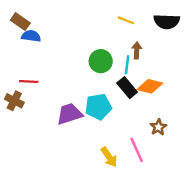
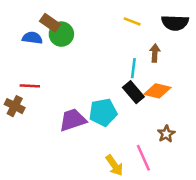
brown rectangle: (20, 22) -> (50, 23), moved
brown arrow: (137, 50) -> (155, 53), moved
green circle: (101, 61) -> (61, 34), moved

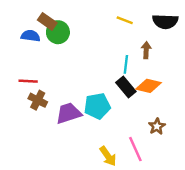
brown cross: (15, 106) -> (38, 100), moved

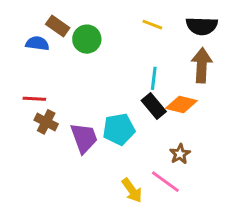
green circle: (58, 32) -> (87, 39), moved
brown arrow: (146, 50) -> (202, 65), moved, size x1.6
purple trapezoid: (69, 113) -> (84, 138), turned 88
brown star: (157, 126) -> (180, 154), moved
pink line: (135, 149) -> (165, 182), turned -30

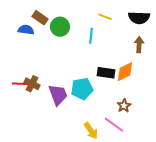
brown arrow: (202, 65) -> (139, 45), size x0.7
cyan line: (154, 78) -> (91, 36), moved
red line: (34, 99) -> (20, 84), moved
orange diamond: (181, 105) -> (125, 72), turned -40
black rectangle: (154, 106) -> (106, 73), turned -42

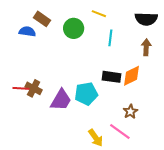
yellow line: (105, 17) -> (99, 14), moved
green circle: (60, 27) -> (74, 28), moved
cyan line: (91, 36) -> (110, 38), moved
purple trapezoid: (58, 95) -> (61, 100), turned 50

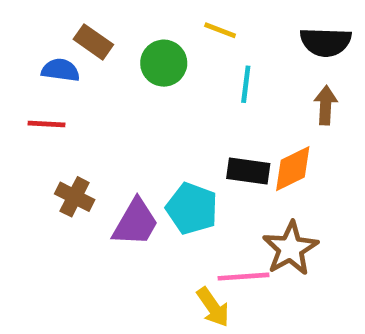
red line: (21, 88) -> (46, 124), moved
cyan pentagon: (86, 94) -> (192, 209), turned 30
brown star: (130, 112) -> (290, 248), size x1.6
pink line: (120, 132) -> (243, 277), moved, turned -40

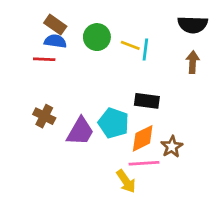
yellow line: (220, 30) -> (130, 45), moved
blue semicircle: (61, 70) -> (55, 41), moved
red line: (46, 124) -> (44, 59), moved
orange diamond: (293, 169) -> (143, 138), moved
brown star: (290, 248) -> (172, 147), size x0.7

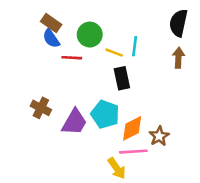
black semicircle: (193, 25) -> (178, 23), turned 100
blue semicircle: (55, 41) -> (51, 38), turned -132
yellow line: (130, 45) -> (114, 53), moved
red line: (44, 59) -> (72, 58), moved
black rectangle: (147, 101) -> (122, 78), moved, turned 70

